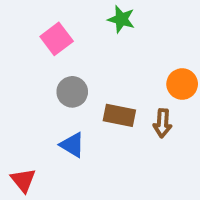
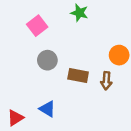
blue triangle: (72, 145) -> (47, 109), moved
red triangle: (23, 180) -> (15, 118), turned 36

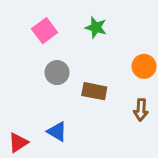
green star: (79, 13) -> (96, 27), moved
brown arrow: (106, 81) -> (141, 110), moved

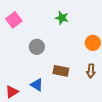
pink square: (45, 31) -> (14, 20), moved
brown rectangle: (94, 91) -> (61, 71), moved

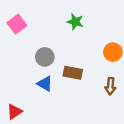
brown rectangle: (61, 71) -> (73, 73), moved
blue triangle: (37, 85) -> (45, 84), moved

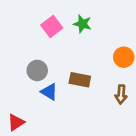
pink square: (17, 24) -> (52, 27), moved
gray circle: (45, 57) -> (37, 70), moved

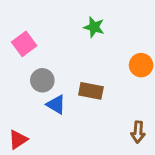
pink square: (52, 27) -> (24, 44), moved
brown arrow: (121, 94) -> (138, 132), moved

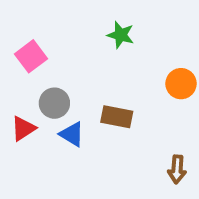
red triangle: (18, 140) -> (23, 128), moved

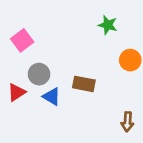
green star: (121, 35) -> (108, 25), moved

